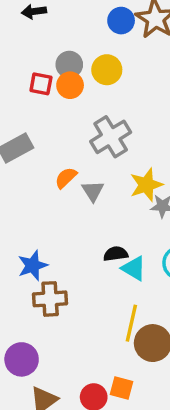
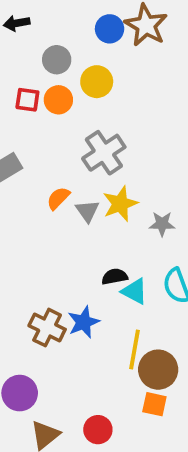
gray circle: (69, 65) -> (57, 60), moved
yellow star: (146, 185) -> (120, 204), moved
blue star: (33, 265) -> (84, 322), moved
brown cross: (50, 299) -> (47, 328), turned 32
orange square: (122, 388) -> (154, 404), moved

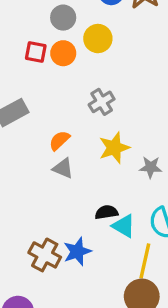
gray cross: (104, 153) -> (102, 102), size x0.7
gray triangle: (87, 211) -> (63, 168), moved, turned -35
yellow line: (134, 350) -> (145, 261), moved

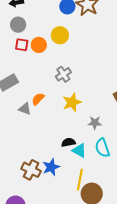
gray circle: (63, 18) -> (18, 25), moved
gray star: (151, 167) -> (95, 123), moved
gray triangle: (63, 168) -> (25, 109), moved
yellow line: (145, 261) -> (80, 180), moved

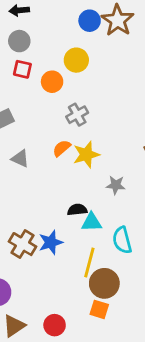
orange circle: (39, 45) -> (52, 82), moved
orange semicircle: (38, 99) -> (62, 148), moved
cyan semicircle: (102, 148) -> (122, 240), moved
cyan triangle: (79, 151) -> (92, 222), turned -35

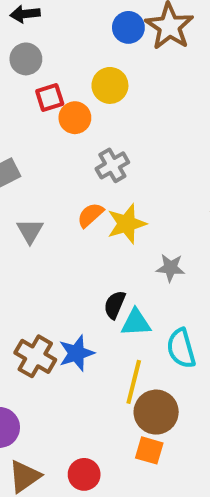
red square: (22, 69) -> (50, 97), moved, turned -30
gray triangle: (20, 159) -> (30, 231), turned 36
black semicircle: (77, 210) -> (115, 305), turned -60

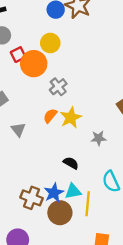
orange circle: (75, 118) -> (34, 64), size x1.5
black semicircle: (115, 305) -> (71, 163), turned 105
cyan triangle: (136, 323) -> (73, 191), moved
brown circle: (156, 412) -> (60, 213), moved

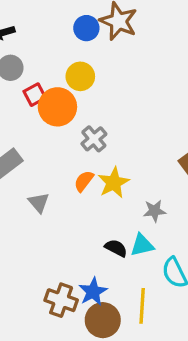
cyan triangle: (73, 191) -> (142, 245), moved

